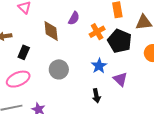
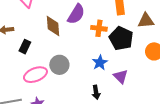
purple semicircle: (74, 18) -> (76, 14), size x1.5
orange cross: (97, 32) -> (99, 28), turned 35
pink ellipse: (18, 79) -> (35, 75), moved

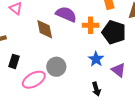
purple semicircle: (76, 14) -> (66, 14), turned -90
black rectangle: (25, 47) -> (14, 61), moved

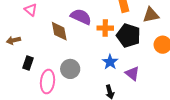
pink ellipse: (34, 80) -> (48, 81), turned -55

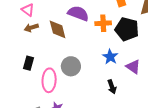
brown arrow: (13, 40) -> (31, 28), moved

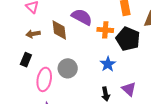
brown arrow: (31, 28) -> (33, 34), moved
purple triangle: (133, 67) -> (129, 89), moved

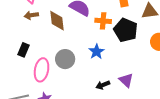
brown arrow: (33, 34) -> (31, 15), moved
blue star: (108, 64) -> (97, 52), moved
black arrow: (106, 94) -> (103, 85), turned 80

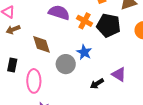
brown diamond: (57, 21) -> (42, 44), moved
orange cross: (103, 21) -> (85, 21), turned 35
gray circle: (65, 59) -> (66, 64), moved

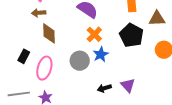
orange cross: (85, 21) -> (94, 34), moved
brown diamond: (42, 44) -> (49, 33), moved
black rectangle: (12, 65) -> (24, 56), moved

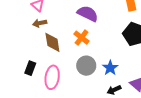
orange cross: (94, 34) -> (81, 38), moved
blue star: (101, 54) -> (110, 68), moved

